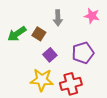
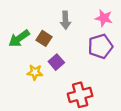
purple pentagon: (83, 53) -> (100, 46), moved
yellow star: (42, 80) -> (35, 72), moved, size x0.6

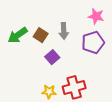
gray arrow: (65, 20) -> (64, 31), moved
yellow star: (35, 72) -> (49, 92), moved

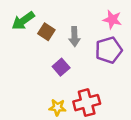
green arrow: (18, 35) -> (23, 21), moved
brown square: (41, 35) -> (46, 32), moved

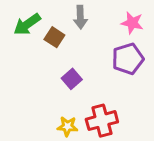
gray arrow: (74, 37) -> (80, 17), moved

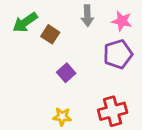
gray arrow: (80, 17) -> (87, 16), moved
red cross: (102, 121) -> (113, 111), moved

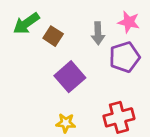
gray arrow: (87, 16) -> (98, 33), moved
purple square: (66, 73) -> (70, 77), size x1.5

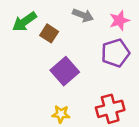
pink star: (129, 22) -> (119, 20), turned -30
gray arrow: (98, 33) -> (83, 15), moved, turned -66

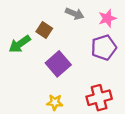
green arrow: (24, 22) -> (20, 44), moved

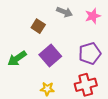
green arrow: (20, 44) -> (17, 58), moved
purple pentagon: (104, 47) -> (90, 53), moved

